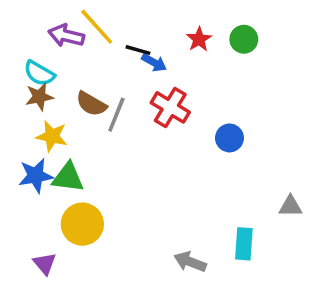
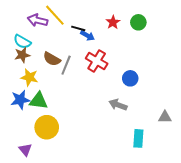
gray arrow: (190, 262) -> (118, 105), moved

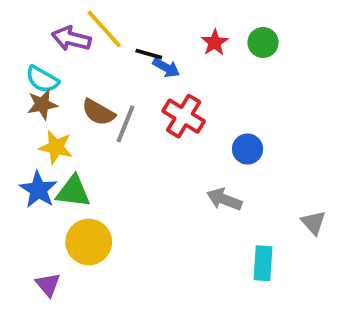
blue star: (20, 100) -> (38, 190), turned -30
gray triangle: (165, 117) -> (313, 223), turned 48

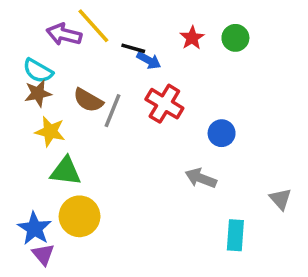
blue star: (38, 190) -> (34, 228), moved

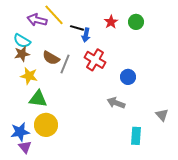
blue arrow: (149, 60) -> (86, 35), turned 72
blue star: (34, 228) -> (20, 132), turned 30

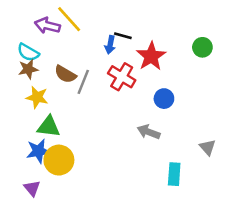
red star: (111, 22) -> (151, 56), moved, size x1.6
green circle: (136, 22) -> (202, 47), moved
black line: (77, 28) -> (123, 36), moved
blue star: (20, 132) -> (38, 151), moved

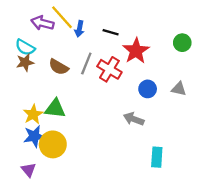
blue arrow: (110, 45) -> (79, 29), moved
gray line: (83, 82) -> (86, 63), moved
yellow star: (37, 97) -> (33, 114), moved, turned 30
green triangle: (49, 127) -> (55, 109), moved
gray triangle: (208, 147) -> (179, 89), moved, turned -35

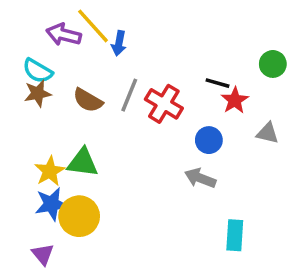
black line: (111, 32) -> (217, 83), moved
red star: (136, 51) -> (235, 100), moved, size x0.7
blue circle: (148, 89) -> (209, 140), moved

